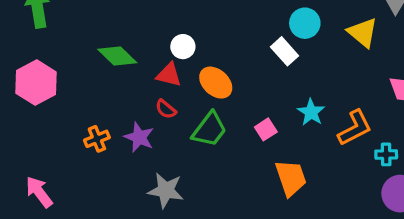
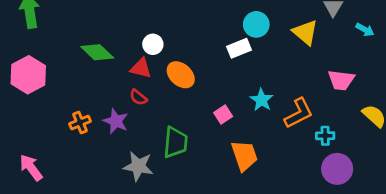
white rectangle: (285, 51) -> (239, 48), turned -70
green trapezoid: (209, 129) -> (175, 142), moved, turned -32

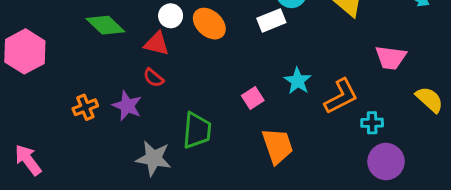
orange ellipse: (181, 75) -> (209, 24), moved

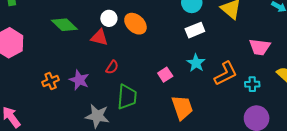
white rectangle: (271, 20) -> (195, 30), moved
red semicircle: (154, 78) -> (112, 67), moved, turned -96
cyan cross: (372, 123) -> (252, 84), moved

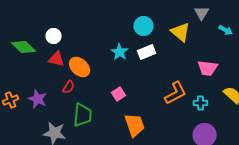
white circle: (109, 18) -> (54, 36), moved
orange ellipse: (135, 24) -> (80, 67), moved
cyan star: (196, 63) -> (120, 52), moved

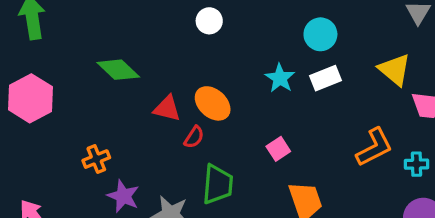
yellow triangle: (181, 32) -> (395, 70), moved
white circle: (54, 36) -> (209, 21), moved
red triangle: (57, 59) -> (167, 108), moved
purple star: (38, 99) -> (123, 196), moved

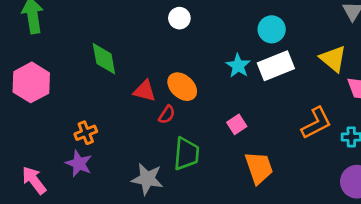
green diamond: (118, 70) -> (104, 59), turned 36
white rectangle: (326, 78) -> (276, 66), size x1.4
purple star: (123, 196) -> (79, 163), moved

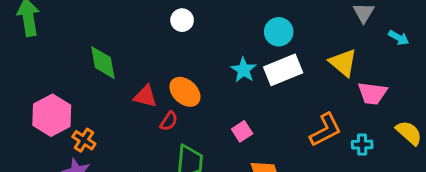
pink hexagon: (31, 82) -> (52, 115), moved
orange cross: (86, 133) -> (84, 140), turned -35

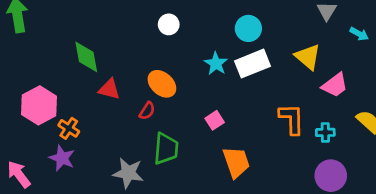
white circle: (182, 20) -> (169, 24), moved
pink trapezoid: (372, 93) -> (335, 85), turned -44
red triangle: (145, 96) -> (109, 89), moved
orange L-shape: (326, 130) -> (292, 119), turned -64

